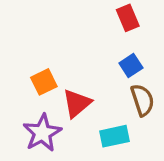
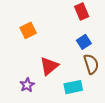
orange square: (44, 82) -> (28, 30), moved
purple star: (42, 133) -> (27, 85), size x0.6

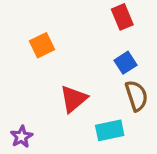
purple star: (27, 85) -> (22, 137), moved

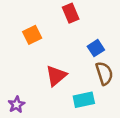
red rectangle: (122, 17) -> (71, 13), moved

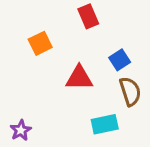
red triangle: (56, 76) -> (79, 78), moved, turned 40

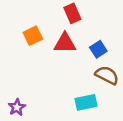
red triangle: (79, 78) -> (65, 43), moved
brown semicircle: (130, 91) -> (107, 75), turned -45

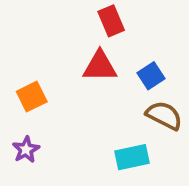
orange square: (33, 36) -> (32, 97), moved
purple star: (17, 107) -> (26, 150), moved

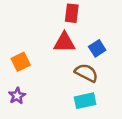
red rectangle: (111, 21) -> (72, 13), turned 30
brown semicircle: (164, 115) -> (86, 73), moved

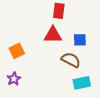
blue square: (97, 48) -> (80, 40), turned 32
cyan rectangle: (85, 101) -> (82, 83), moved

